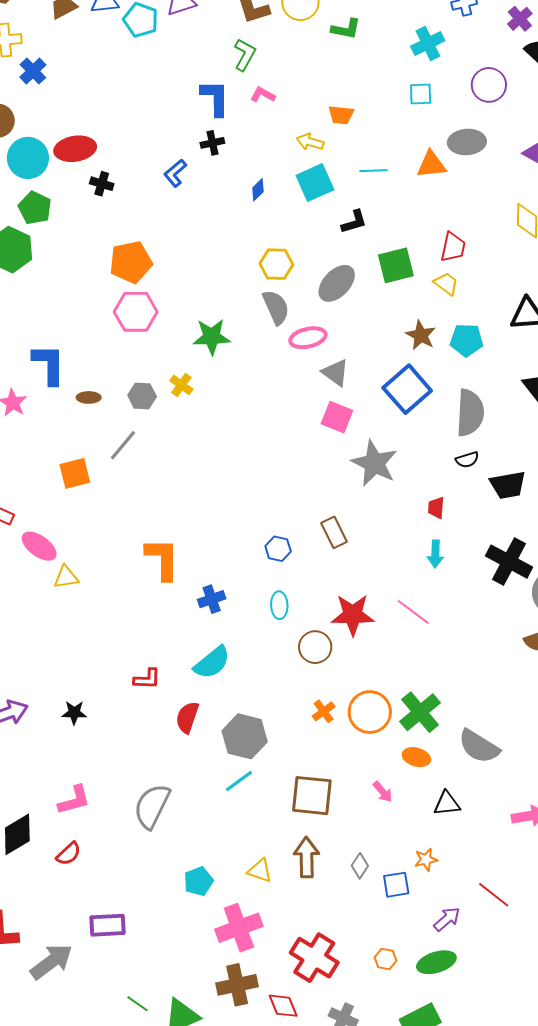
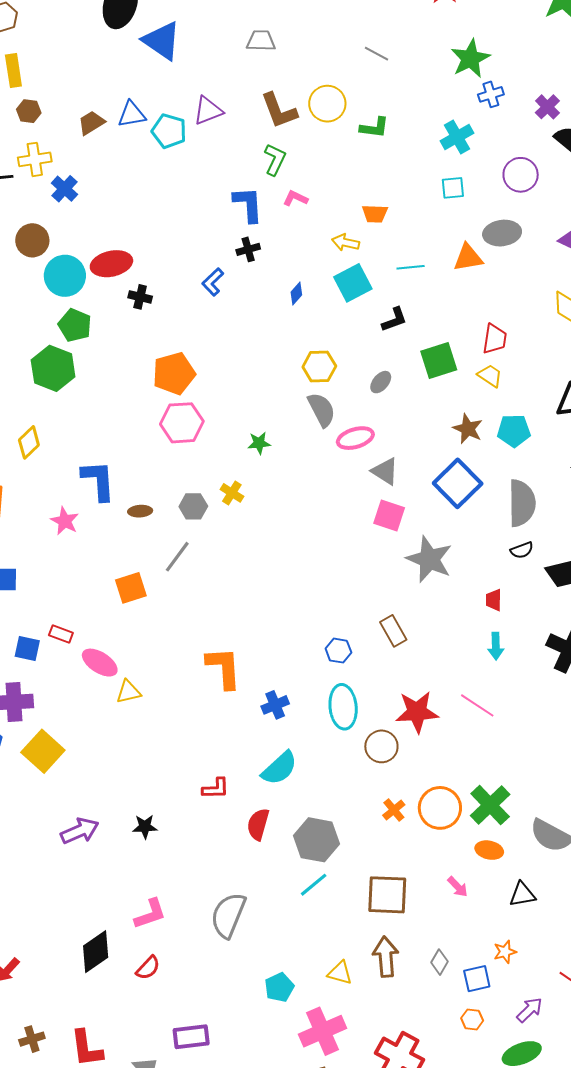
gray ellipse: (337, 283) -> (381, 382), size x0.6
green star: (212, 337) -> (259, 443), size x0.6
cyan ellipse: (279, 605) -> (343, 707), size x1.6
orange hexagon: (385, 959) -> (472, 1019), moved

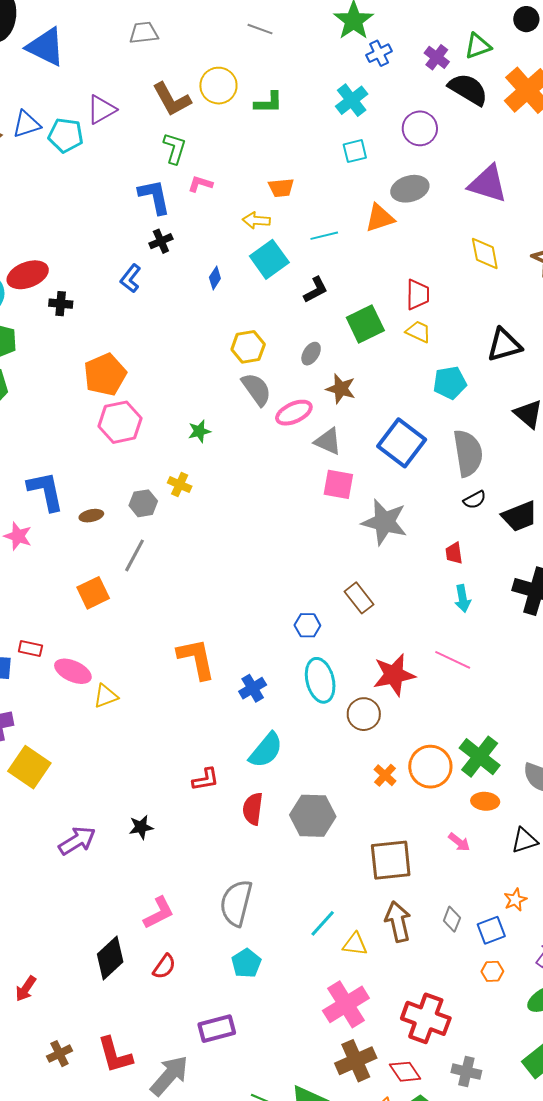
brown star: (468, 429) -> (341, 389), moved
cyan line: (314, 885) -> (323, 923), moved
cyan pentagon: (279, 987) -> (246, 963), moved

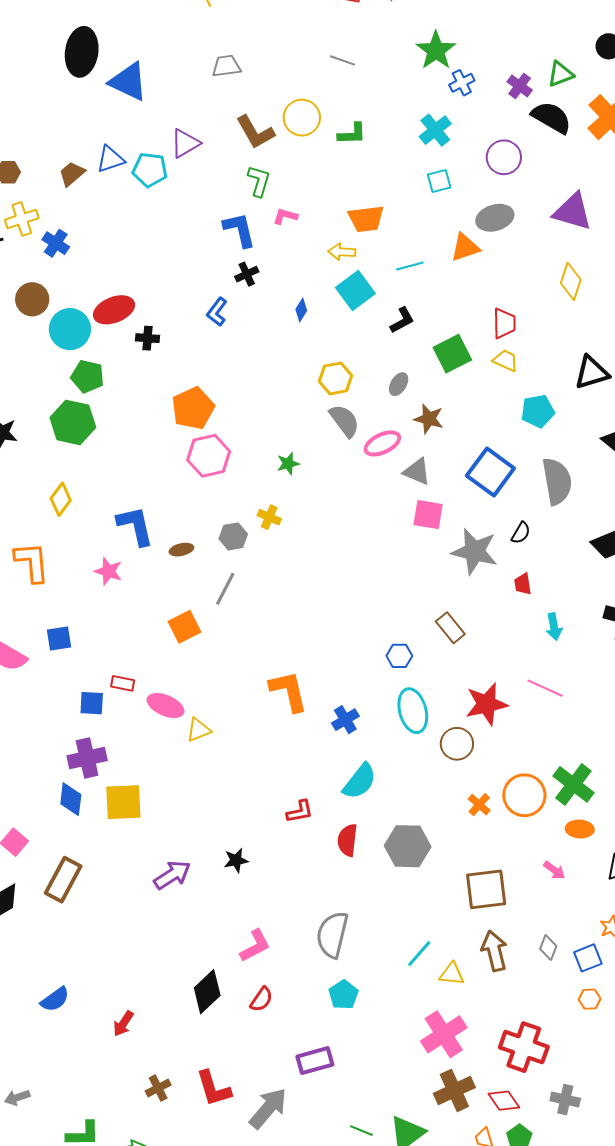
orange trapezoid: (281, 188) -> (366, 219), size x1.4
yellow diamond: (485, 253) -> (571, 281), turned 30
black semicircle: (475, 500) -> (521, 533), moved, turned -30
red trapezoid: (454, 553) -> (523, 584), moved
yellow square: (29, 767) -> (123, 802), turned -36

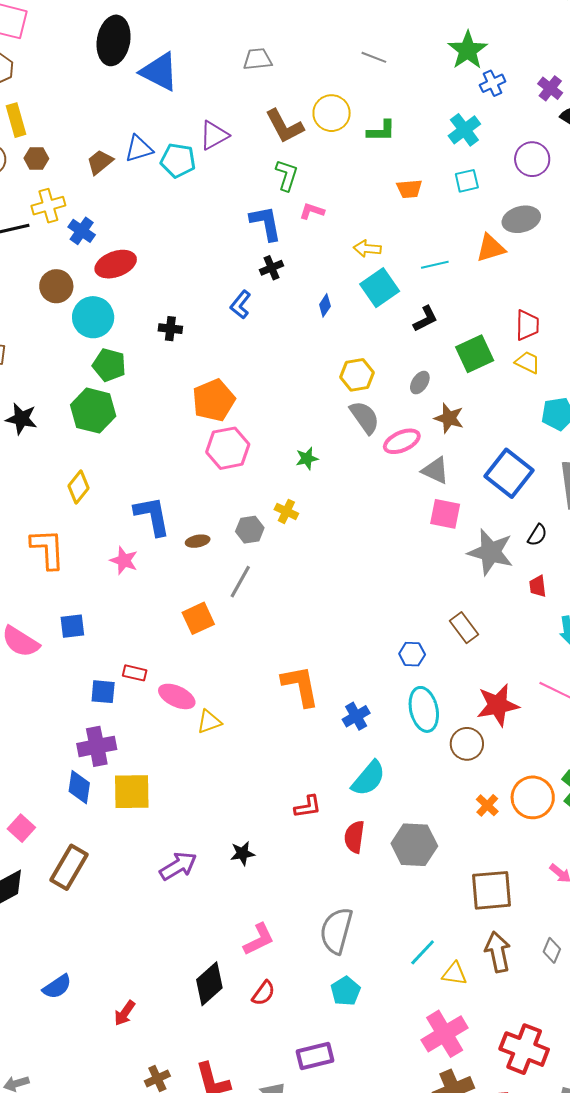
orange trapezoid: (366, 219) -> (409, 189), moved, size x0.7
red ellipse: (114, 310) -> (116, 264), moved

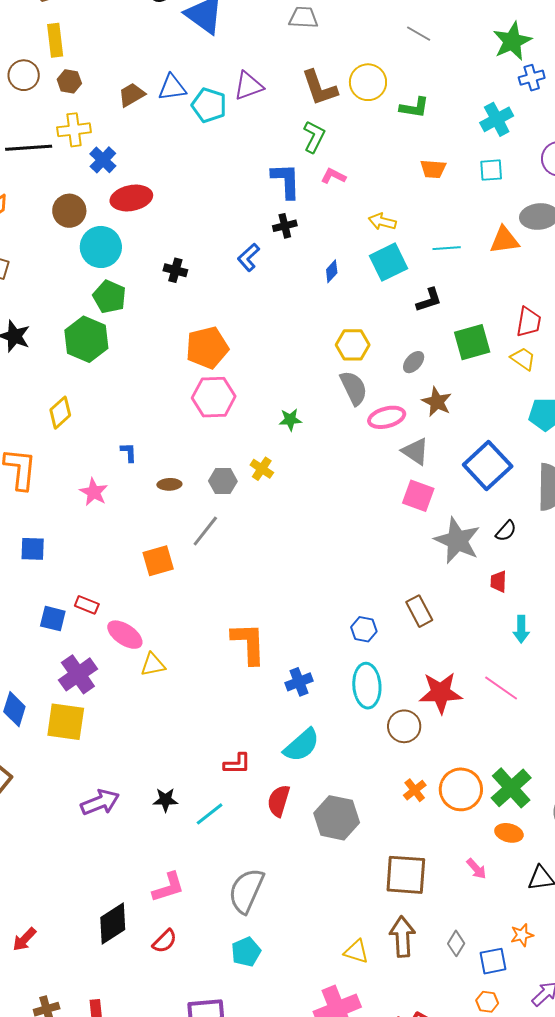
blue L-shape: (152, 516) -> (129, 452), size x0.5
purple cross: (97, 746) -> (78, 674), moved, turned -33
cyan line: (423, 952) -> (210, 814), moved

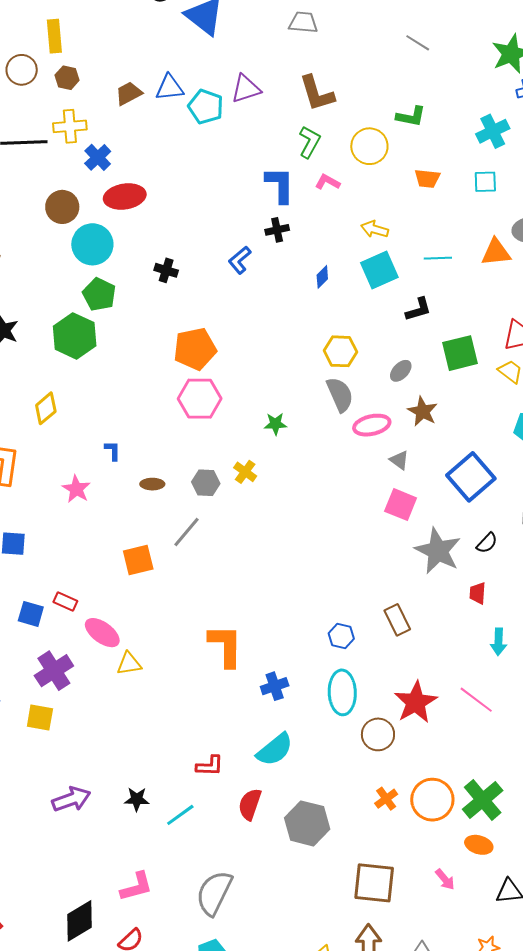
yellow circle: (368, 82) -> (369, 146), moved
gray triangle: (415, 451) -> (399, 460), size x0.7
red star: (441, 693) -> (416, 702), turned -30
yellow square: (66, 722) -> (40, 717), size x0.7

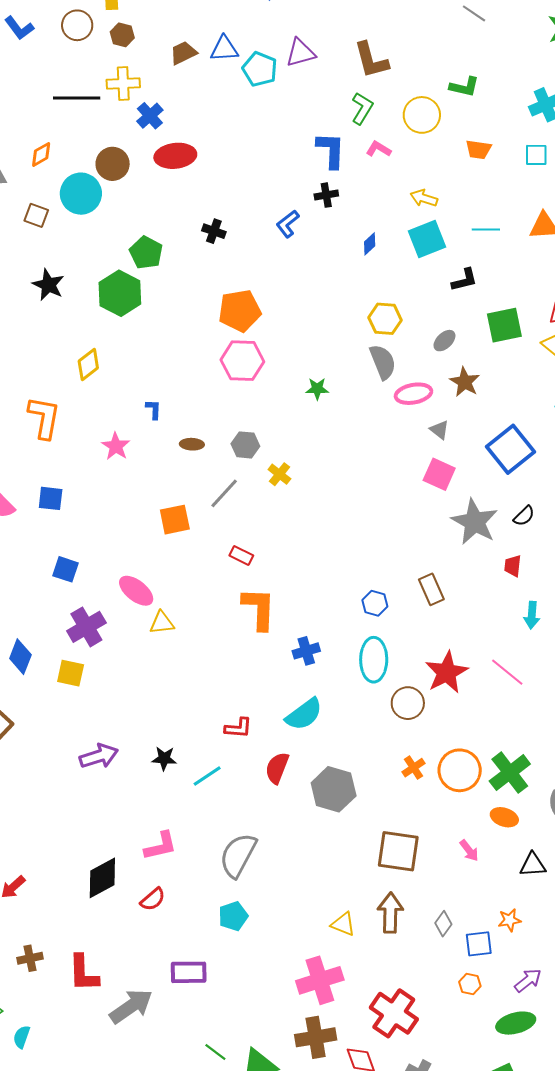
cyan circle: (92, 244) -> (81, 194), moved
yellow cross: (245, 472) -> (279, 474), moved
red rectangle: (65, 601) -> (241, 556), moved

